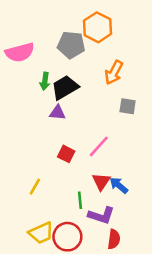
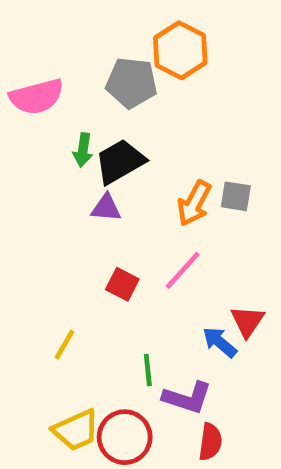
orange arrow: (114, 72) -> (194, 203), moved
red triangle: (101, 182) -> (247, 321), moved

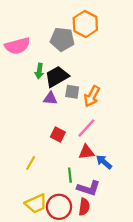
gray square: (236, 196) -> (72, 92), moved
red triangle: (247, 321) -> (86, 152), moved, turned 49
red semicircle: (210, 442) -> (84, 207), moved

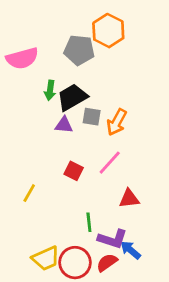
red triangle: (86, 152) -> (129, 199), moved
blue arrow: (104, 162) -> (131, 250), moved
yellow line: (31, 163) -> (29, 193), moved
red semicircle: (84, 207) -> (107, 263), turned -133

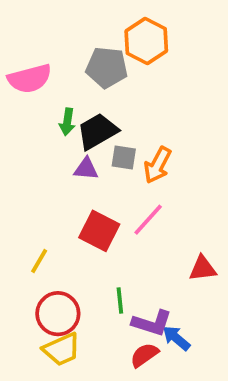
red square: (74, 171) -> (99, 231), size x1.5
red triangle: (129, 199) -> (203, 269), moved
red circle: (75, 263) -> (58, 314), moved

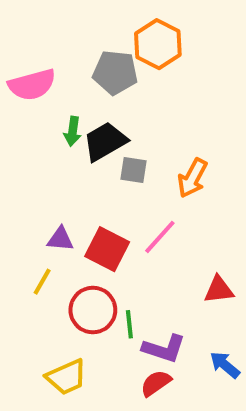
orange arrow: (158, 165) -> (192, 178), moved
purple triangle: (86, 169) -> (60, 239), moved
red circle: (58, 314) -> (93, 310), moved
blue arrow: (176, 338) -> (225, 365), moved

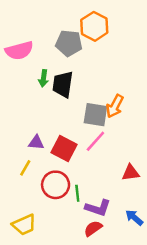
black trapezoid: (105, 142) -> (63, 84), turned -52
gray square: (133, 170) -> (95, 115), moved, size x1.5
yellow trapezoid: (66, 377) -> (24, 225), moved

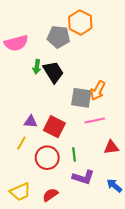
black trapezoid: (63, 84) -> (53, 72), turned 140
pink line: (95, 141) -> (95, 120), moved, turned 36
green line: (77, 193) -> (74, 155), moved
red semicircle: (93, 228) -> (50, 195), moved

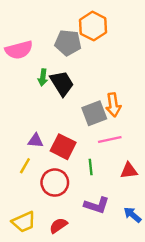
orange arrow: (98, 91) -> (113, 105), turned -36
gray square: (81, 98) -> (94, 113), turned -30
green line: (74, 155) -> (91, 167), moved

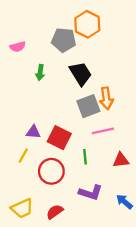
pink semicircle: (19, 50) -> (18, 47), size x0.6
black trapezoid: (62, 83) -> (81, 74), moved

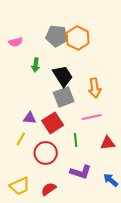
orange hexagon: (87, 24) -> (78, 38), moved
black trapezoid: (81, 74) -> (63, 76), moved
gray square: (88, 106) -> (64, 97), moved
red square: (59, 138) -> (53, 123), turned 30

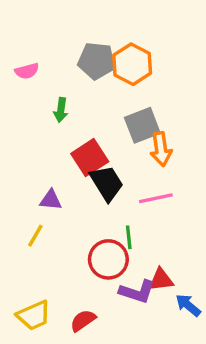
black trapezoid: (63, 76) -> (107, 183), moved
gray square: (64, 97) -> (142, 125), moved
red square: (53, 123) -> (90, 158), moved
red triangle: (108, 143) -> (161, 280), moved
red circle: (46, 153) -> (108, 259), moved

